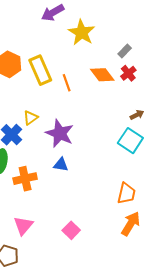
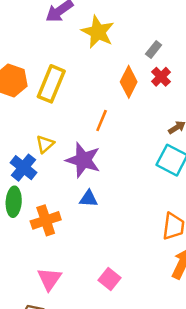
yellow rectangle: (40, 70) -> (51, 84), turned 52
orange diamond: (102, 75) -> (129, 82), turned 70
orange line: (67, 83) -> (102, 121), moved, turned 48

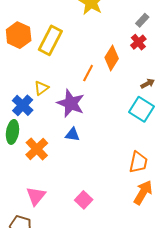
gray rectangle: (154, 50) -> (142, 20), moved
orange diamond: (129, 82) -> (112, 58), moved
orange cross: (46, 220) -> (37, 149), turned -30

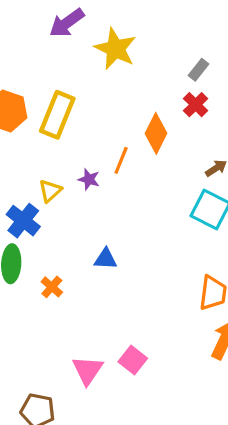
purple star: (71, 103) -> (89, 179), moved, size x0.5
orange cross: (37, 149) -> (52, 287), size x0.6
pink triangle: (36, 196) -> (88, 370), moved

